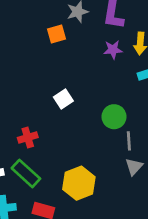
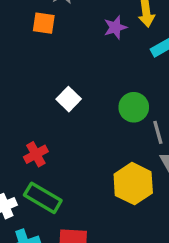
orange square: (57, 34) -> (44, 23), turned 36
yellow hexagon: (79, 183) -> (133, 184), moved

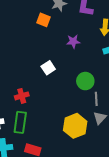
purple star: (115, 27) -> (73, 41), moved
green rectangle: (43, 198) -> (20, 122), turned 55

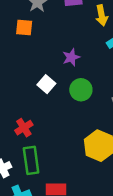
purple star: (73, 41) -> (71, 57), moved
green circle: (85, 81) -> (81, 90), moved

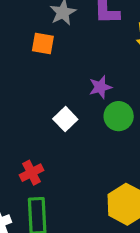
green circle: (81, 90) -> (119, 116), moved

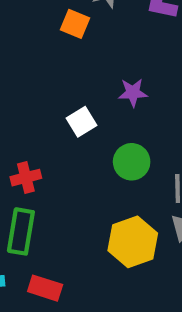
green circle: (119, 116) -> (132, 162), moved

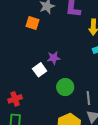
purple star: (133, 93) -> (54, 58), moved

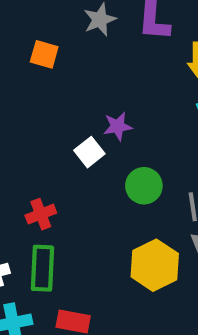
orange square: (32, 23) -> (44, 54), moved

